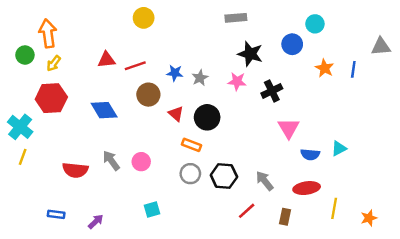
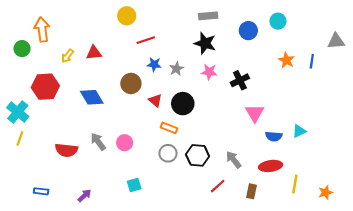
blue circle: (292, 44) -> (248, 31), moved
black star: (250, 54) -> (205, 43), moved
yellow arrow: (54, 63) -> (67, 56), moved
red line: (135, 66) -> (146, 40), moved
blue rectangle: (56, 214) -> (41, 191), moved

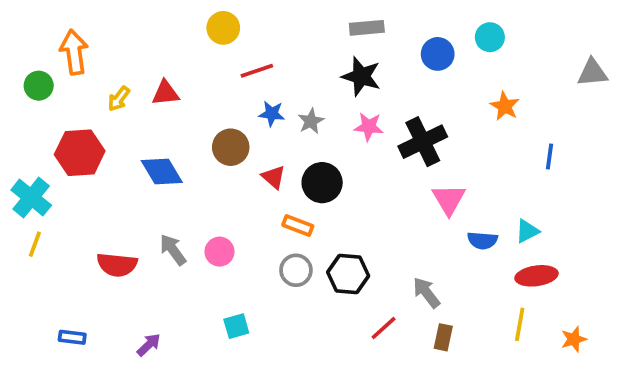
blue line: (312, 61) -> (550, 157), moved
black cross: (240, 80) -> (423, 142), size x1.4
gray arrow: (234, 160) -> (426, 293), moved
red ellipse: (271, 166) -> (536, 276), moved

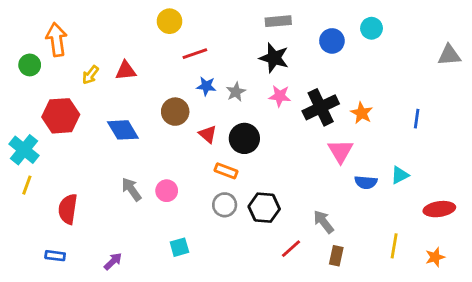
orange star: (505, 106) -> (362, 113), moved
red semicircle: (117, 265) -> (68, 209), moved, turned 92
red ellipse: (536, 276) -> (439, 209), moved

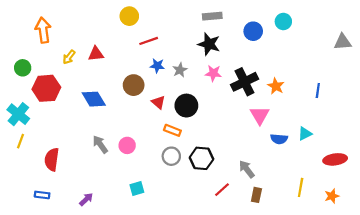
green circle: (30, 65) -> (23, 68), moved

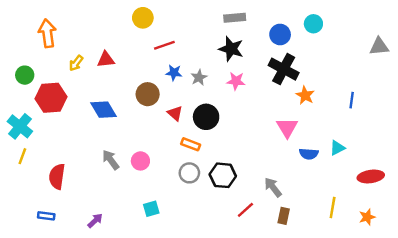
black cross: (245, 82) -> (284, 69), moved, turned -36

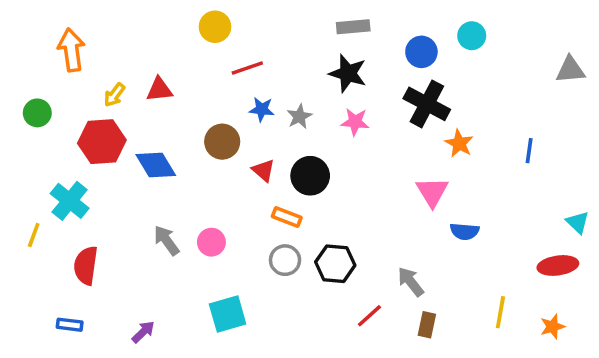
red hexagon: (51, 98) -> (102, 142), moved
cyan cross: (20, 126) -> (70, 201), moved
cyan triangle: (337, 148) -> (578, 222), moved, turned -49
cyan square: (151, 209) -> (228, 314), size x1.5

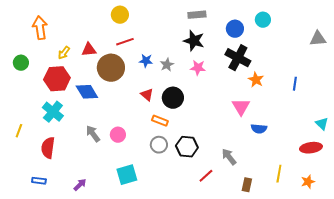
red line: (247, 68) -> (125, 42), moved
brown circle: (222, 142) -> (111, 68), moved, size x1.4
cyan cross: (70, 201) -> (53, 112), moved
brown rectangle: (427, 325) -> (247, 185), moved

